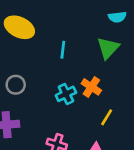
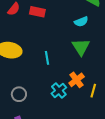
orange cross: (91, 87) -> (77, 80), turned 35
yellow line: (107, 117) -> (93, 91), moved

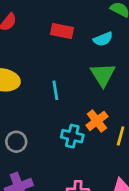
red rectangle: (37, 12) -> (62, 31), moved
cyan cross: (59, 91) -> (72, 136), turned -35

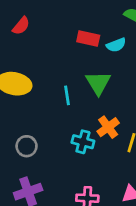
red rectangle: (62, 31) -> (88, 39), moved
green triangle: (103, 75) -> (98, 83), moved

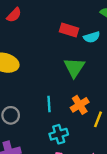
cyan line: (67, 95) -> (49, 104), moved
cyan cross: (83, 142) -> (59, 134), moved, turned -36

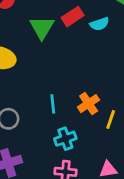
red rectangle: (69, 30) -> (73, 17), turned -48
green triangle: (74, 67) -> (42, 28), moved

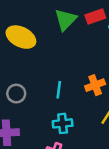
orange cross: (89, 104) -> (95, 85), moved

